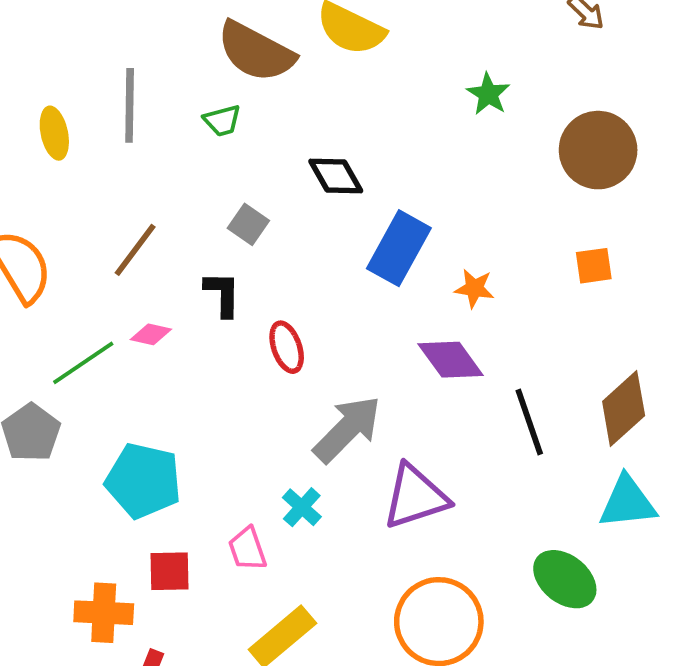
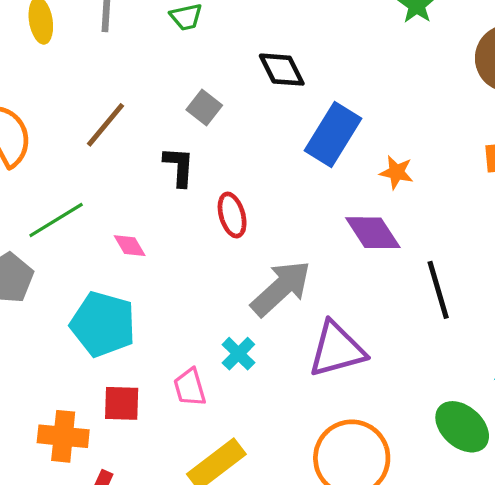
pink diamond: (151, 334) -> (130, 246), moved, turned 44

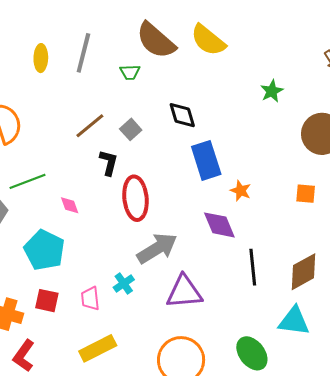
brown line: (106, 125) -> (90, 126), moved
blue rectangle: (333, 134) -> (206, 160), turned -60
red ellipse: (232, 215) -> (135, 198), size x1.6

